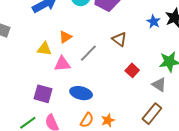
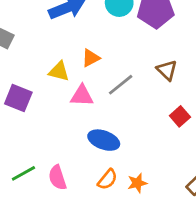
purple square: (43, 94) -> (18, 98), moved

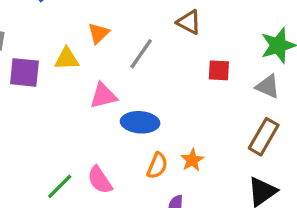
pink triangle: (82, 96) -> (103, 96), moved
purple square: (18, 98) -> (24, 72), moved
red square: (180, 116) -> (219, 70), turned -30

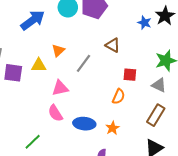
blue ellipse: (140, 122) -> (84, 124), moved
orange semicircle: (157, 166) -> (119, 97), moved
pink semicircle: (100, 180) -> (55, 113), moved

